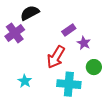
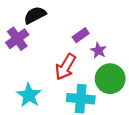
green circle: (94, 67) -> (110, 79), size x1.6
cyan star: (25, 81) -> (29, 95), size x1.5

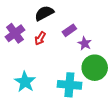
black semicircle: (35, 15) -> (44, 13), moved
red arrow: (65, 67) -> (40, 38), moved, size x0.6

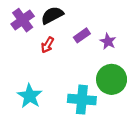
purple cross: (15, 33) -> (23, 20), moved
purple star: (85, 43) -> (108, 41), moved

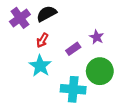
purple rectangle: (82, 35) -> (73, 49), moved
cyan star: (30, 96) -> (40, 66), moved

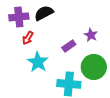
purple cross: (20, 18) -> (19, 17), turned 30
red arrow: (42, 40) -> (28, 38), moved

